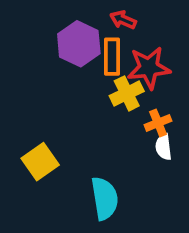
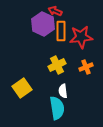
red arrow: (123, 20) -> (55, 11), moved
yellow cross: (127, 93) -> (57, 65), moved
white semicircle: (164, 147) -> (63, 91), moved

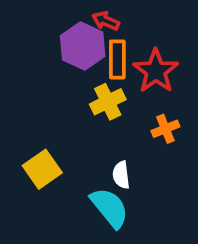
red star: (81, 37) -> (156, 71), turned -30
yellow cross: (57, 65) -> (108, 102), moved
cyan semicircle: (57, 108) -> (110, 208), turned -30

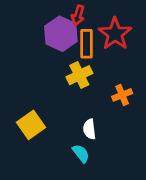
red arrow: (106, 21) -> (78, 15), turned -96
red star: (156, 71) -> (115, 34), moved
cyan semicircle: (110, 208) -> (81, 153), size x0.6

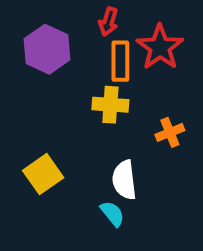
purple hexagon: (61, 34) -> (47, 49), moved
yellow cross: (79, 75) -> (110, 105), turned 30
white semicircle: (89, 129) -> (124, 180), size x1.4

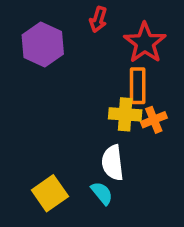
orange rectangle: (120, 61) -> (138, 86), moved
yellow cross: (110, 105) -> (125, 114), moved
yellow square: (43, 174) -> (50, 193), moved

